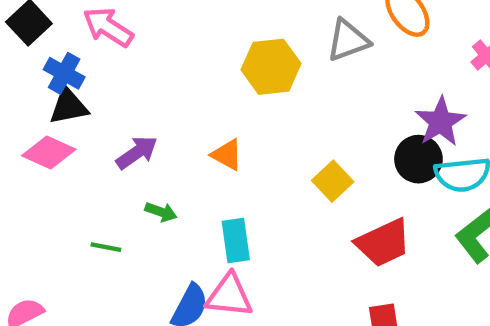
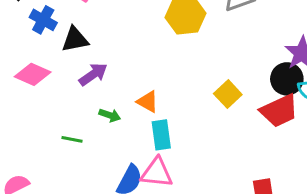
black triangle: (69, 106) -> (75, 40), moved
orange triangle: (227, 155) -> (148, 102), moved
red trapezoid: (383, 243) -> (279, 111), moved

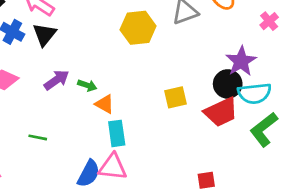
black triangle: (75, 40) -> (44, 34), moved, turned -40
yellow square: (228, 94) -> (176, 97), turned 30
green arrow: (110, 115) -> (87, 85), moved

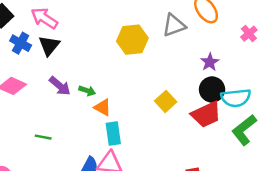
purple star: (241, 61) -> (210, 62), moved, size x0.7
purple arrow: (56, 80) -> (60, 86), turned 75
yellow square: (176, 97) -> (166, 101), turned -30

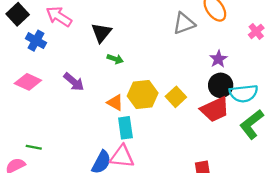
yellow hexagon: (132, 40) -> (143, 95), moved
black triangle: (49, 45) -> (101, 33), moved
green arrow: (87, 91) -> (115, 59), moved
green line: (43, 137) -> (34, 147), moved

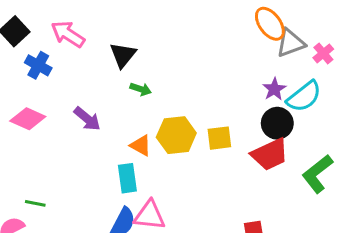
gray triangle: (184, 23) -> (291, 43), moved
cyan semicircle: (244, 93) -> (304, 97), moved, turned -32
yellow square: (176, 97) -> (219, 138), turned 36
cyan rectangle: (125, 128) -> (127, 178), moved

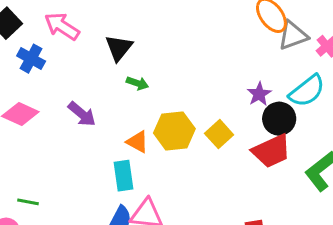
purple star: (274, 89) -> (259, 94), moved
yellow square: (219, 138) -> (219, 134), turned -35

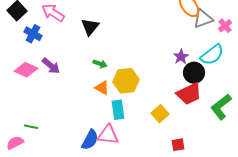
green arrow: (137, 83) -> (100, 64), moved
purple arrow: (82, 114) -> (51, 66), moved
yellow square: (219, 134) -> (160, 114), moved
cyan rectangle: (124, 176) -> (118, 110), moved

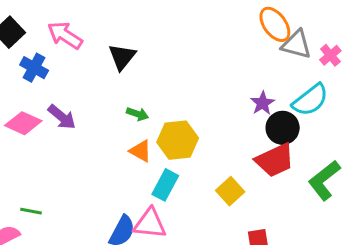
gray triangle: (203, 19) -> (296, 44), turned 35
cyan rectangle: (118, 110) -> (165, 185), turned 36

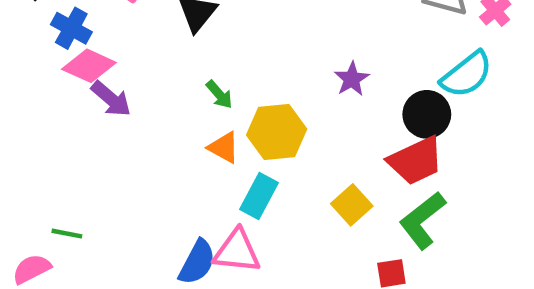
purple star: (263, 103) -> (352, 79), moved
green arrow: (137, 114) -> (219, 94), turned 30
pink diamond: (23, 123) -> (89, 66), moved
green L-shape: (324, 180) -> (422, 220), moved

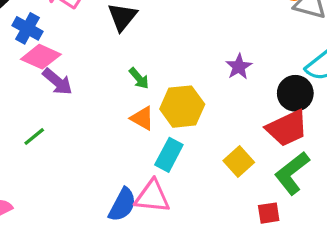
green line: (67, 234) -> (34, 137), moved, turned -50

